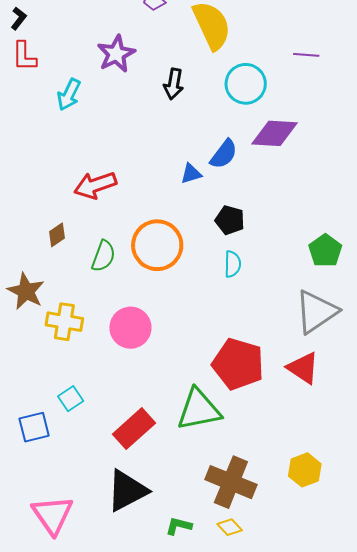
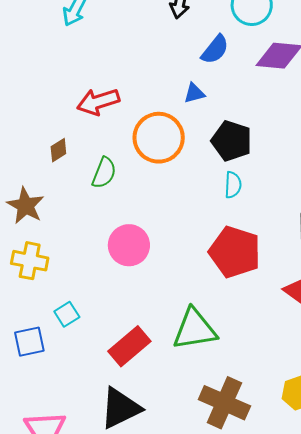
blue semicircle: (224, 154) -> (215, 50), moved
black pentagon: (230, 220) -> (232, 141), size x1.4
orange circle: (157, 245) -> (159, 138), moved
yellow cross: (64, 322) -> (30, 261), moved
red pentagon: (238, 364) -> (235, 252), moved

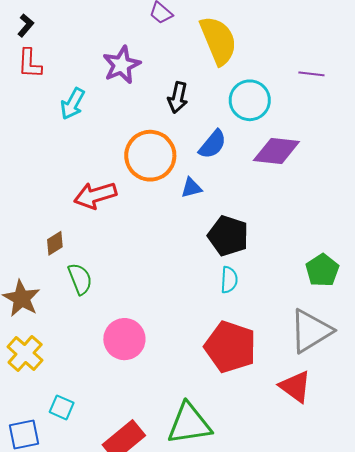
orange circle: (159, 138) -> (150, 156), moved
green semicircle: (104, 173) -> (80, 279), moved, turned -44
yellow cross: (30, 261) -> (25, 353), turned 30
cyan square: (67, 314) -> (62, 407), turned -35

